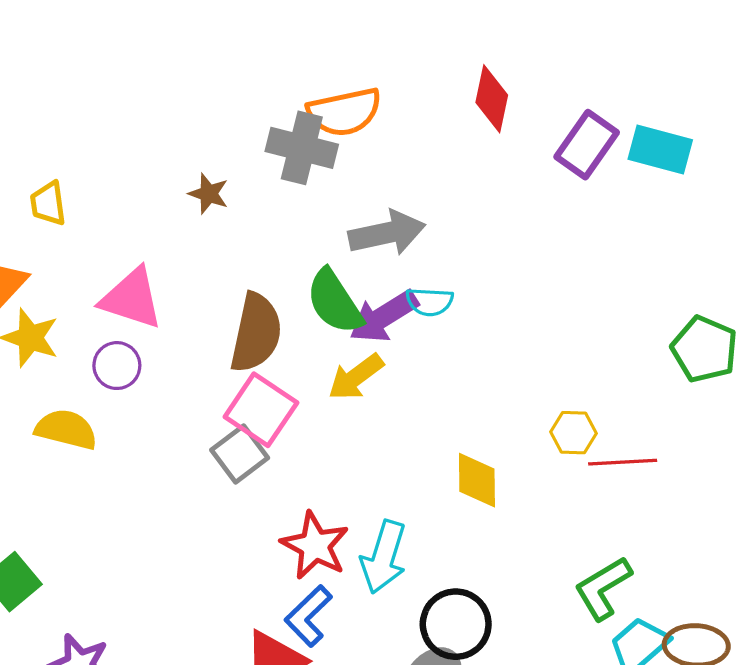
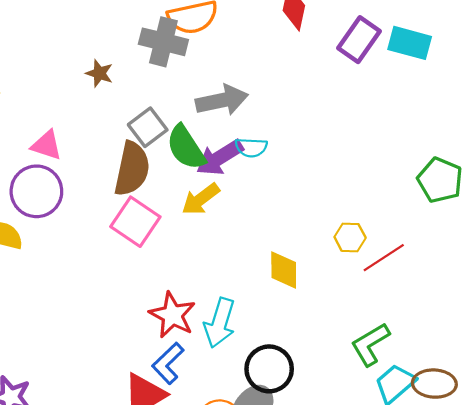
pink triangle: (132, 298) -> (47, 145), size x0.7
purple circle: (117, 366) -> (36, 191), size x1.6
gray square: (240, 454) -> (148, 127), moved
red line: (623, 462) -> (384, 258), turned -30

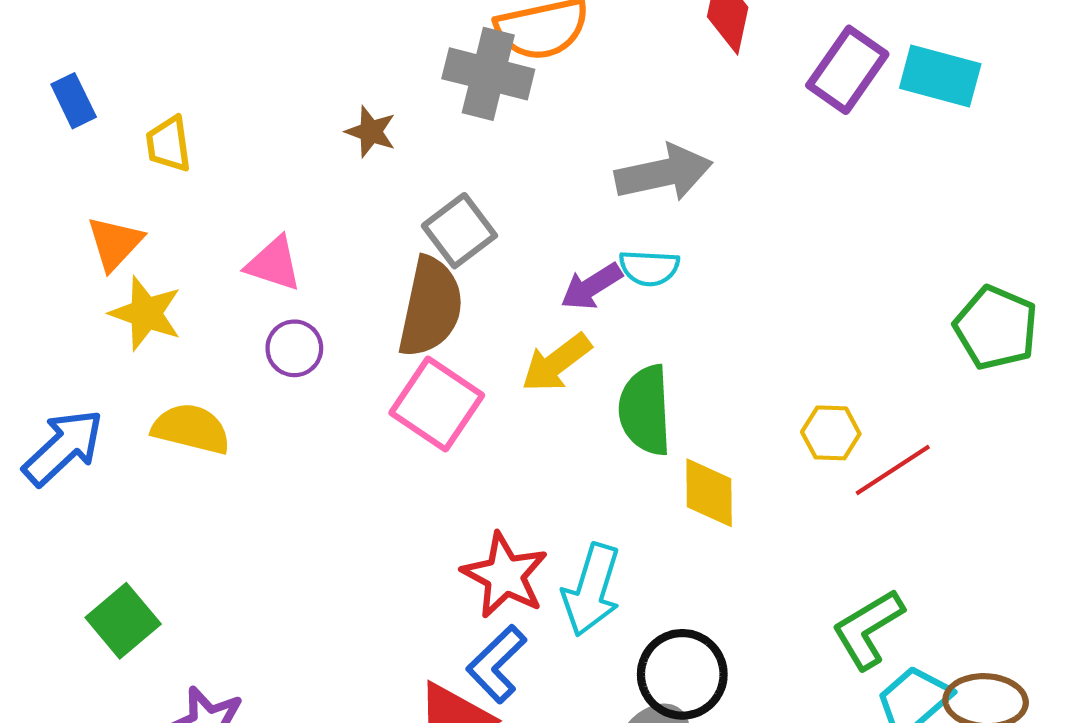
gray arrow: (222, 100) -> (664, 173), moved
green semicircle: (186, 147) -> (645, 410), moved, turned 30
purple arrow: (220, 158) -> (591, 286), size x0.7
purple circle: (36, 191) -> (294, 348), moved, size x0.6

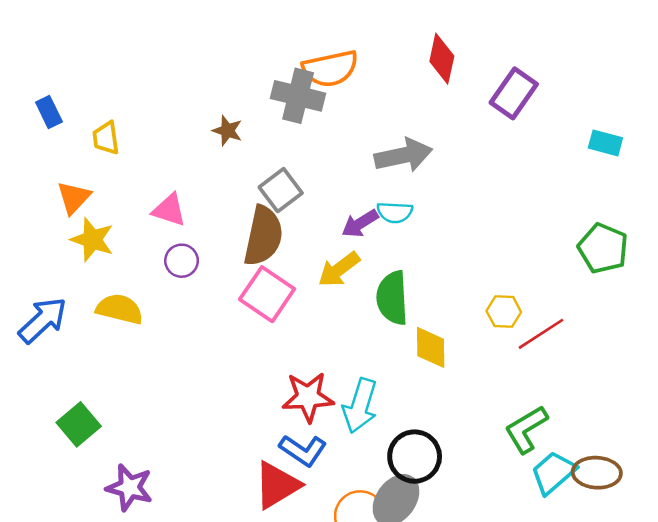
cyan rectangle: (940, 76) -> (605, 143), moved, size x0.7
red star: (505, 575) -> (308, 397), turned -30
blue L-shape: (497, 664) -> (303, 450), turned -102

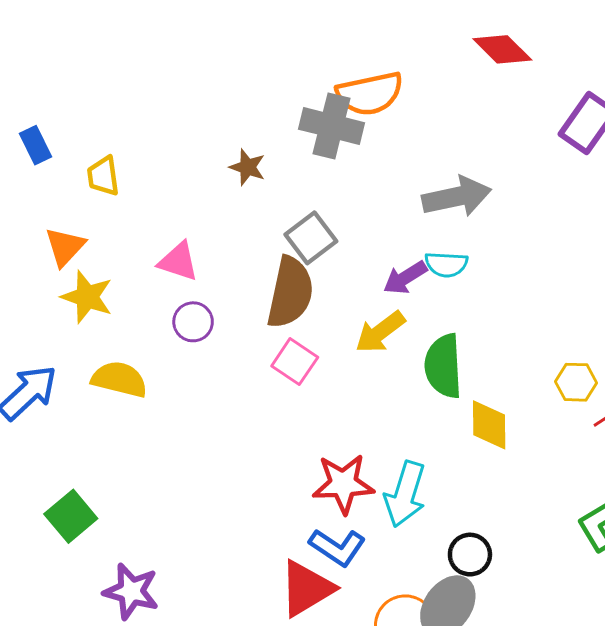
red diamond: (442, 59) -> (502, 49), moved, turned -57
pink square: (267, 294) -> (295, 362), size x0.7
black circle: (415, 457) -> (470, 555), size x0.7

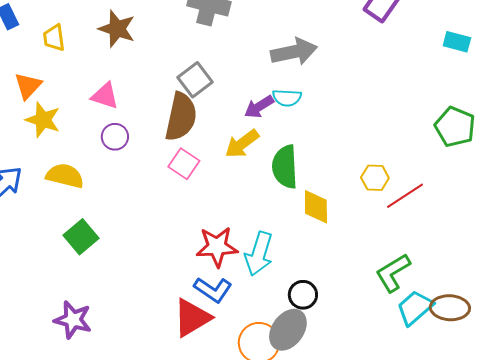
brown star: (248, 167) -> (117, 29), moved, size x1.5
green square: (71, 516) -> (81, 237), moved

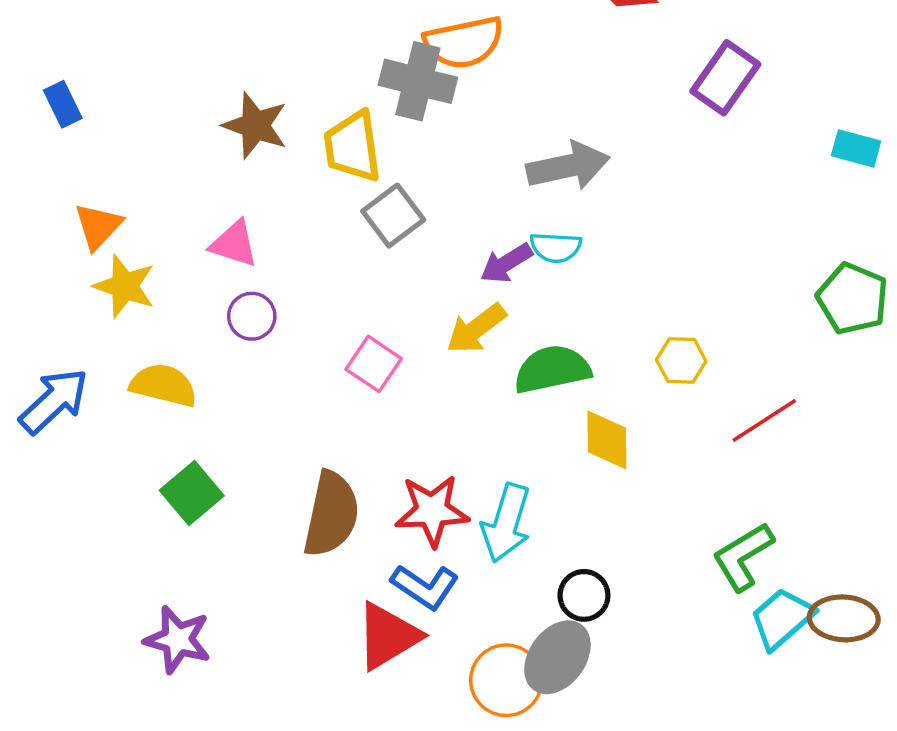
yellow trapezoid: (54, 38) -> (353, 147), moved, size x1.5
brown semicircle: (181, 117) -> (331, 514), moved
green semicircle: (285, 167) -> (552, 369), turned 81
yellow hexagon: (375, 178) -> (681, 360), moved

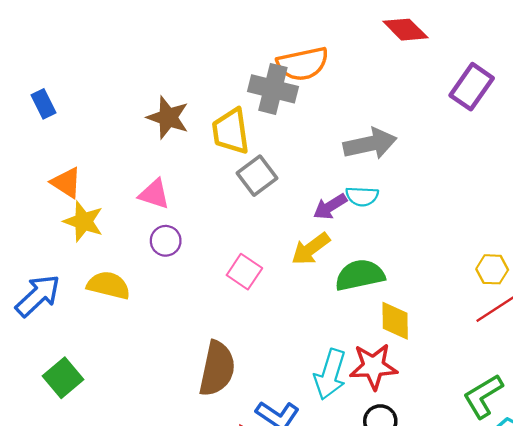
orange triangle: (98, 226) -> (66, 183), turned -40
yellow hexagon: (681, 360) -> (492, 269), moved
green square: (192, 493) -> (63, 378), moved
red star: (432, 511) -> (373, 366), moved

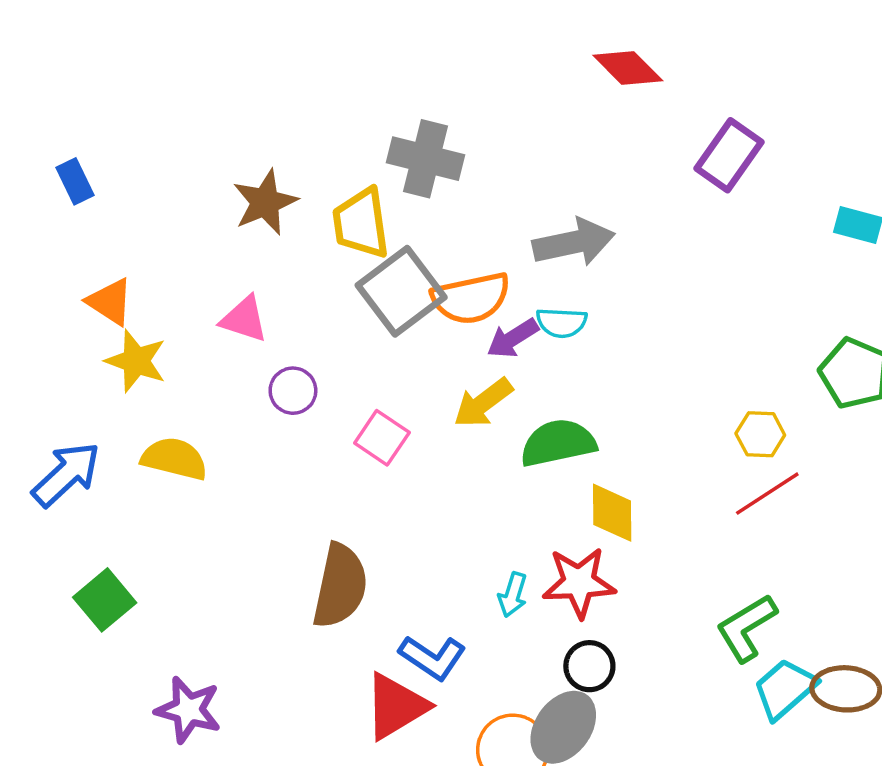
orange semicircle: (303, 64) -> (471, 298), moved
brown star: (168, 117) -> (265, 202), turned 30
gray square: (257, 176) -> (401, 291), size x1.4
purple circle: (166, 241) -> (293, 391), moved
cyan arrow: (330, 374) -> (513, 595), size x0.6

